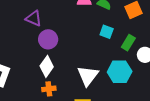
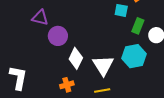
cyan square: (107, 32) -> (121, 10), moved
white diamond: (47, 66) -> (76, 58), moved

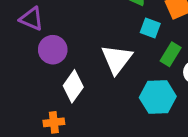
white triangle: (103, 65) -> (117, 59), moved

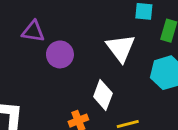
white diamond: (73, 86) -> (103, 95), moved

